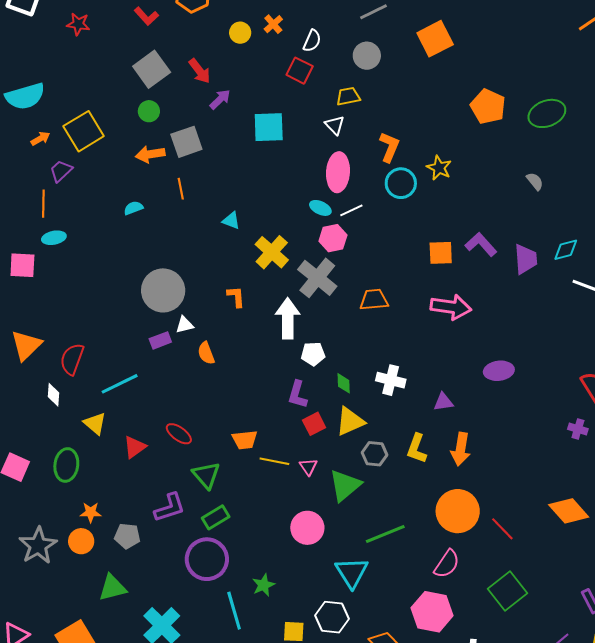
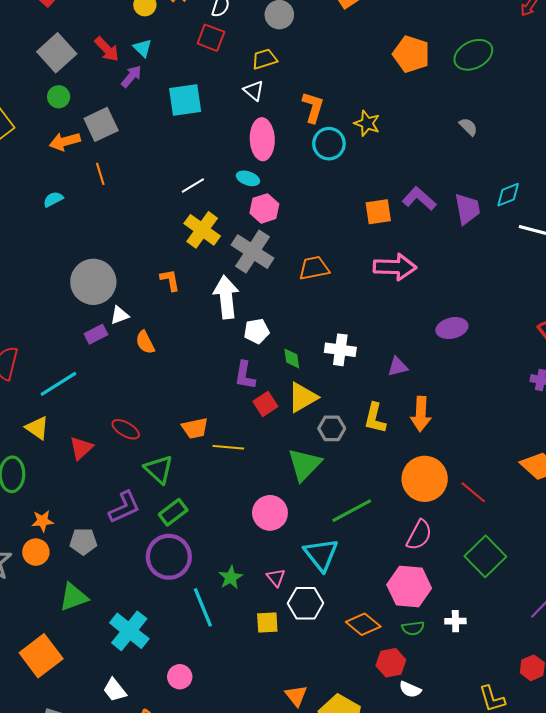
white line: (351, 210) -> (193, 185), moved
cyan triangle: (231, 221) -> (143, 48), moved, turned 30
pink triangle: (308, 467) -> (276, 578), moved

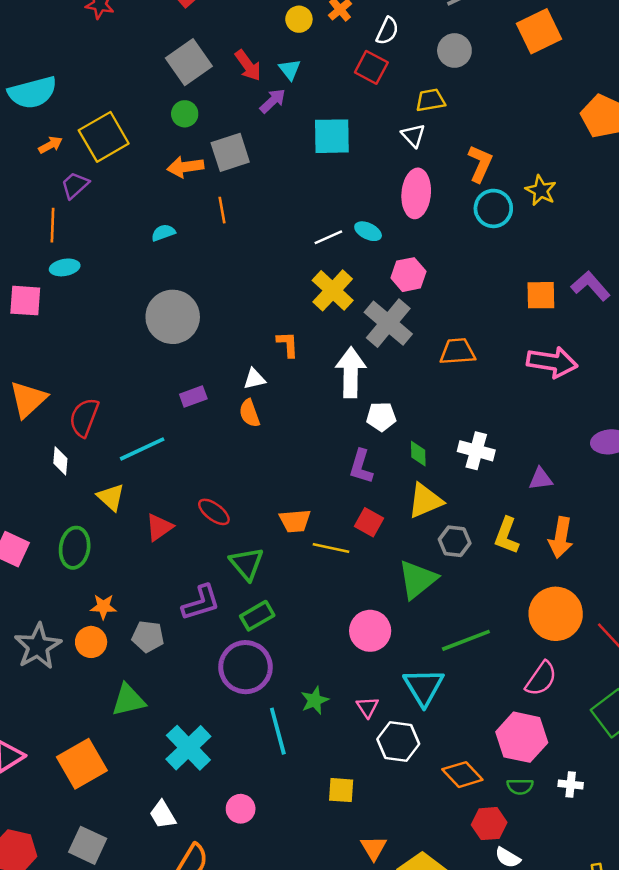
cyan ellipse: (248, 178) -> (368, 231), moved
gray circle: (93, 282) -> (173, 317), moved
white triangle: (119, 315) -> (254, 379), moved
red square: (265, 404) -> (369, 522), moved, turned -35
yellow square: (267, 622) -> (341, 790), moved

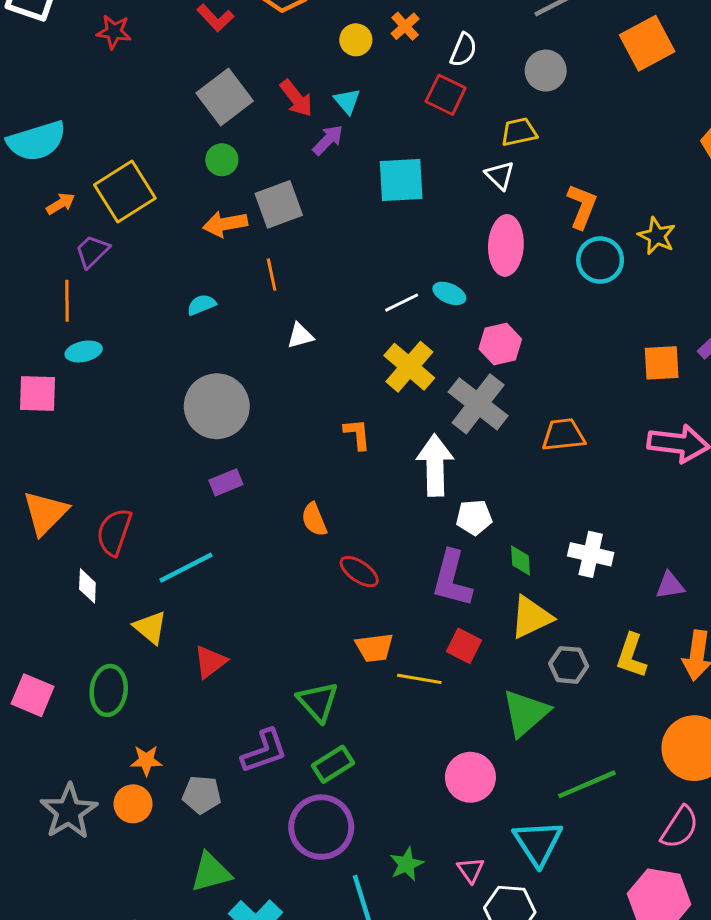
white triangle: (254, 379) -> (300, 336), moved
purple rectangle: (193, 396) -> (226, 482), moved
purple L-shape: (361, 466) -> (452, 579), size x1.4
red ellipse: (214, 512) -> (359, 572), moved
green triangle: (128, 700) -> (211, 872), moved

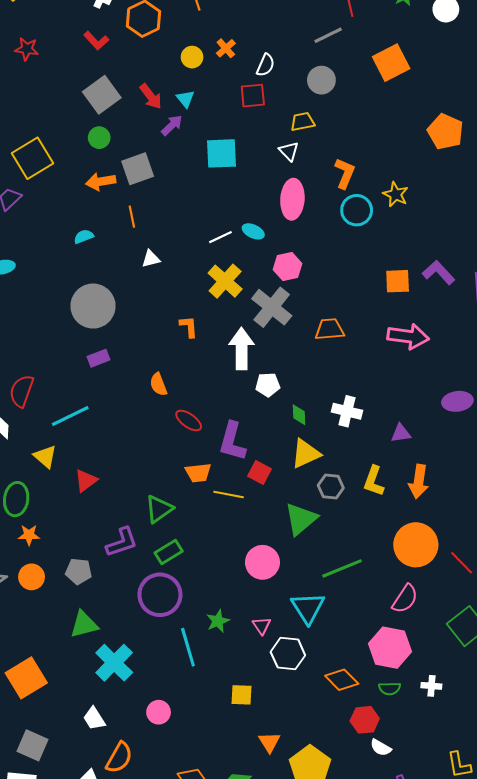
red square: (446, 95) -> (253, 96), turned -32
purple L-shape: (452, 579) -> (232, 441), moved
green triangle: (318, 702) -> (159, 509), turned 36
orange star: (146, 760) -> (29, 535), moved

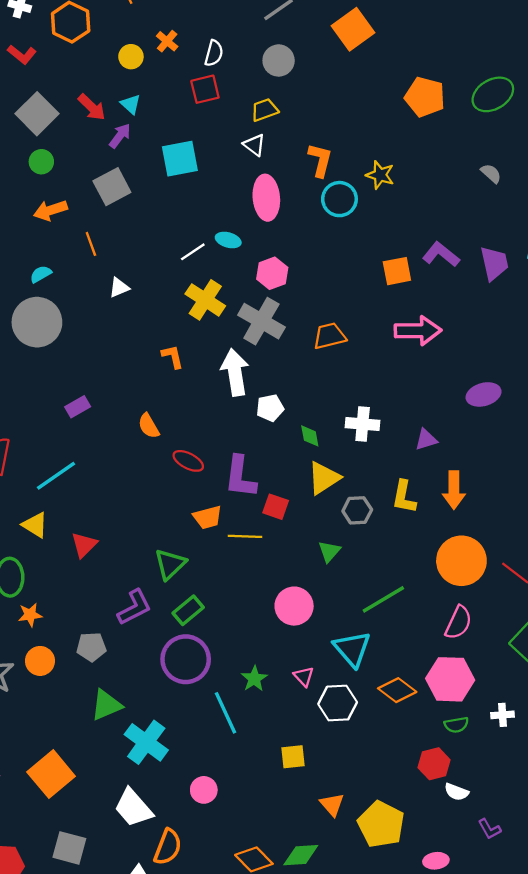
gray square: (138, 169) -> (112, 187), moved
gray circle: (93, 306) -> (37, 322), moved
green triangle: (301, 519) -> (329, 551), size x0.6
orange diamond: (342, 680) -> (397, 690), moved
white trapezoid: (94, 719) -> (133, 808), size x1.5

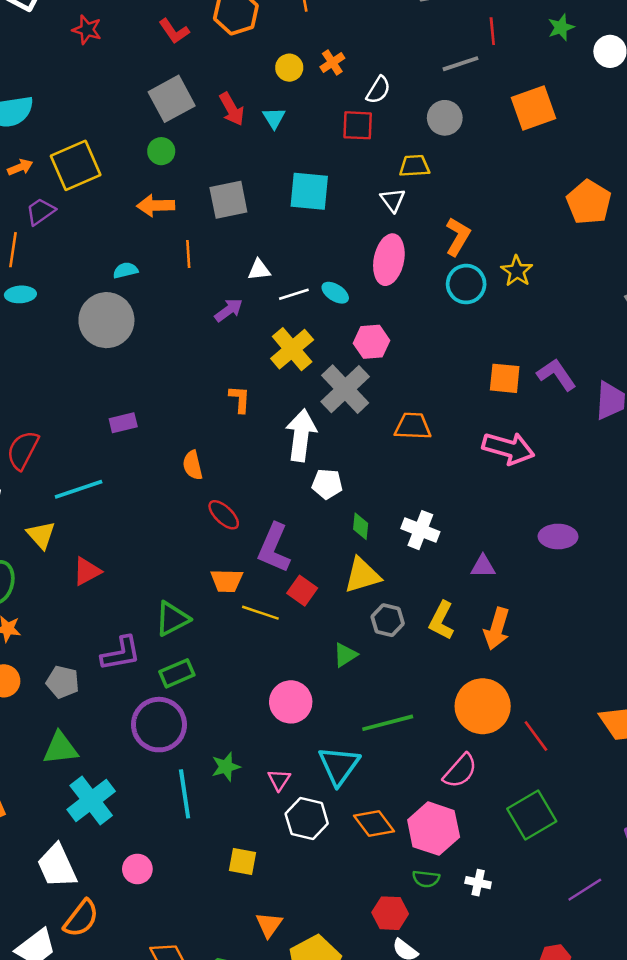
purple arrow: (120, 136) -> (229, 310), moved
white triangle: (119, 288) -> (259, 270), moved

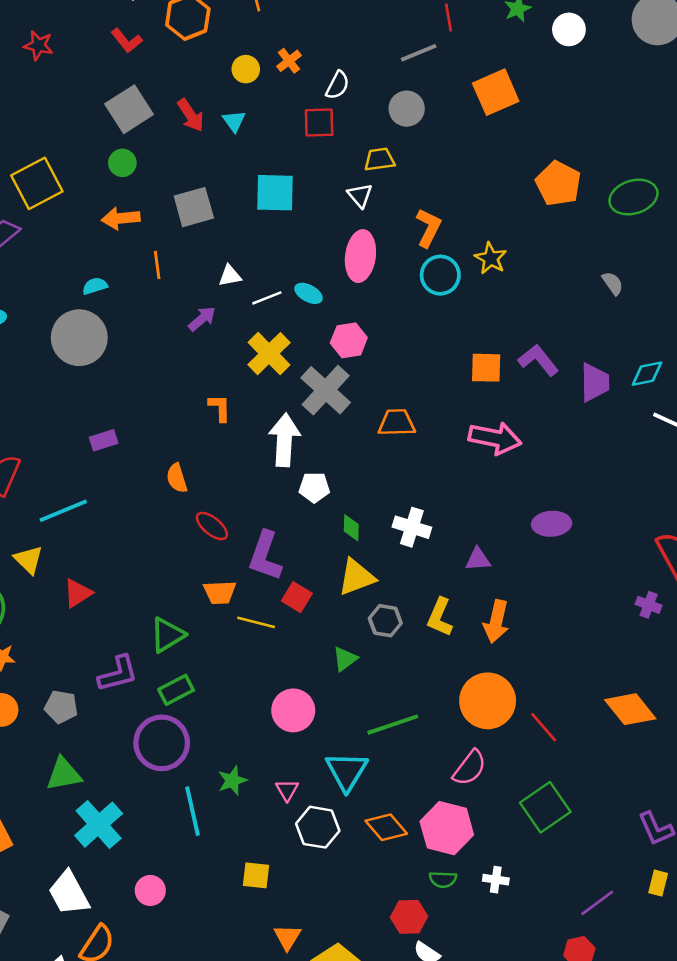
purple line: (585, 890) -> (597, 903), moved

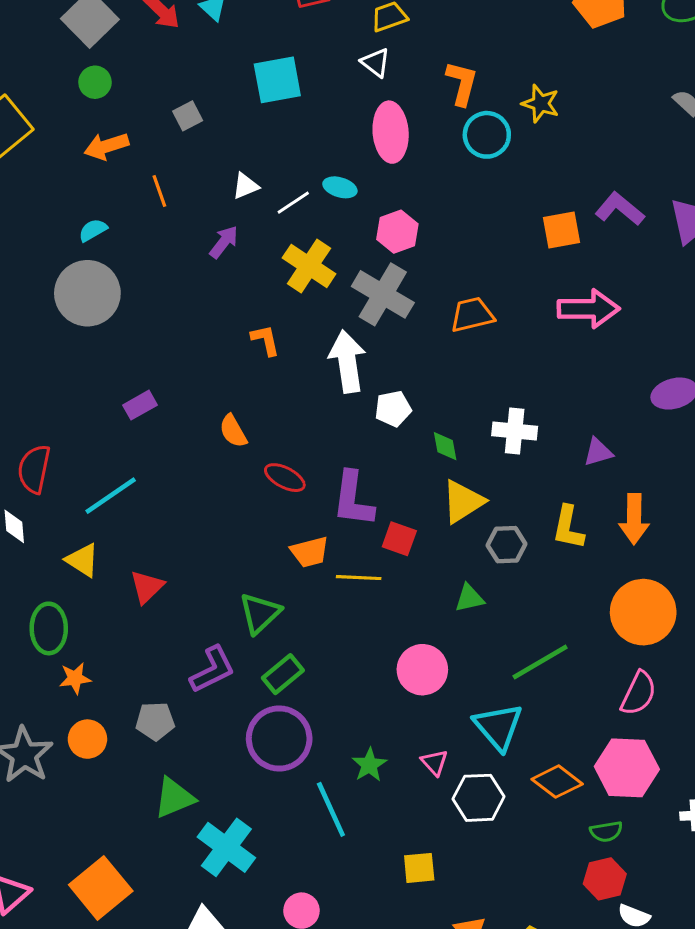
gray square: (194, 207) -> (188, 116), size x0.6
green triangle: (345, 659) -> (469, 598), turned 36
green semicircle: (443, 879) -> (606, 831), moved

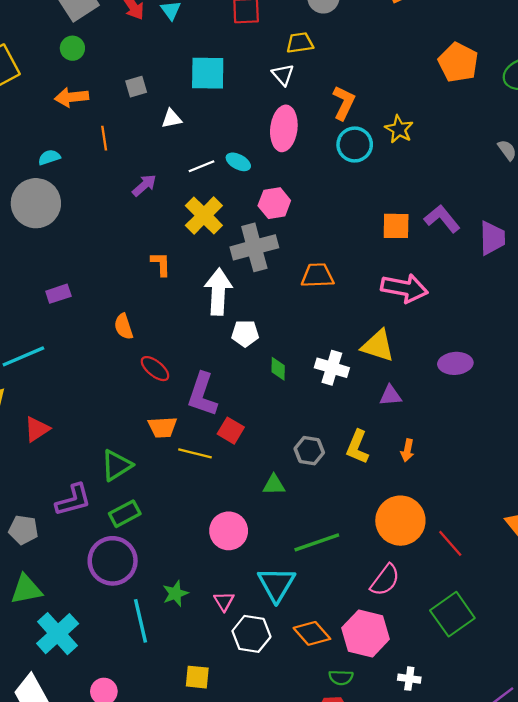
white triangle: (245, 186) -> (172, 119), moved
gray cross: (383, 294) -> (254, 247), turned 33
yellow triangle: (463, 502) -> (378, 346), moved, turned 39
orange arrow: (634, 519) -> (407, 450), size x0.6

